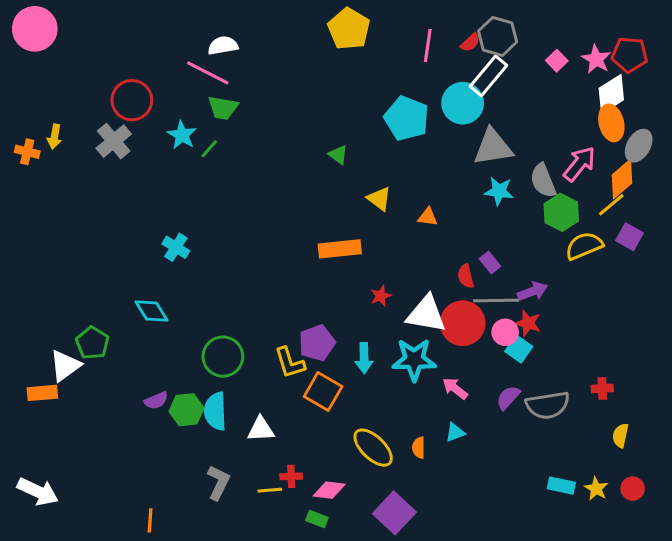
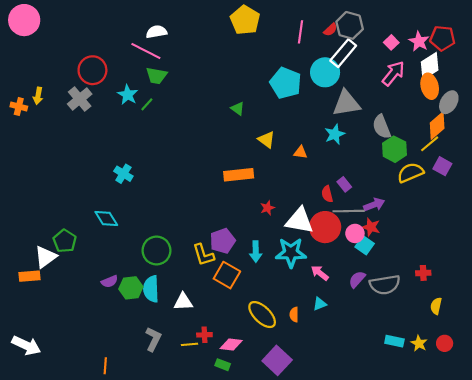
pink arrow: (579, 164) -> (393, 73), moved
cyan star: (499, 191) -> (335, 134), moved, turned -30

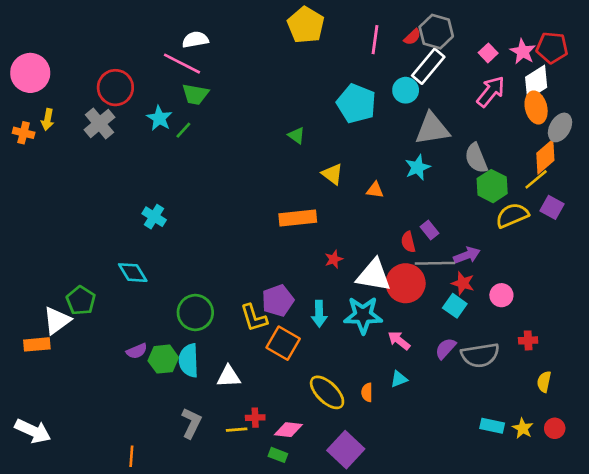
pink circle: (24, 20) -> (30, 73), moved
cyan circle: (325, 72) -> (406, 90), size x0.7
pink circle: (355, 233) -> (501, 295), moved

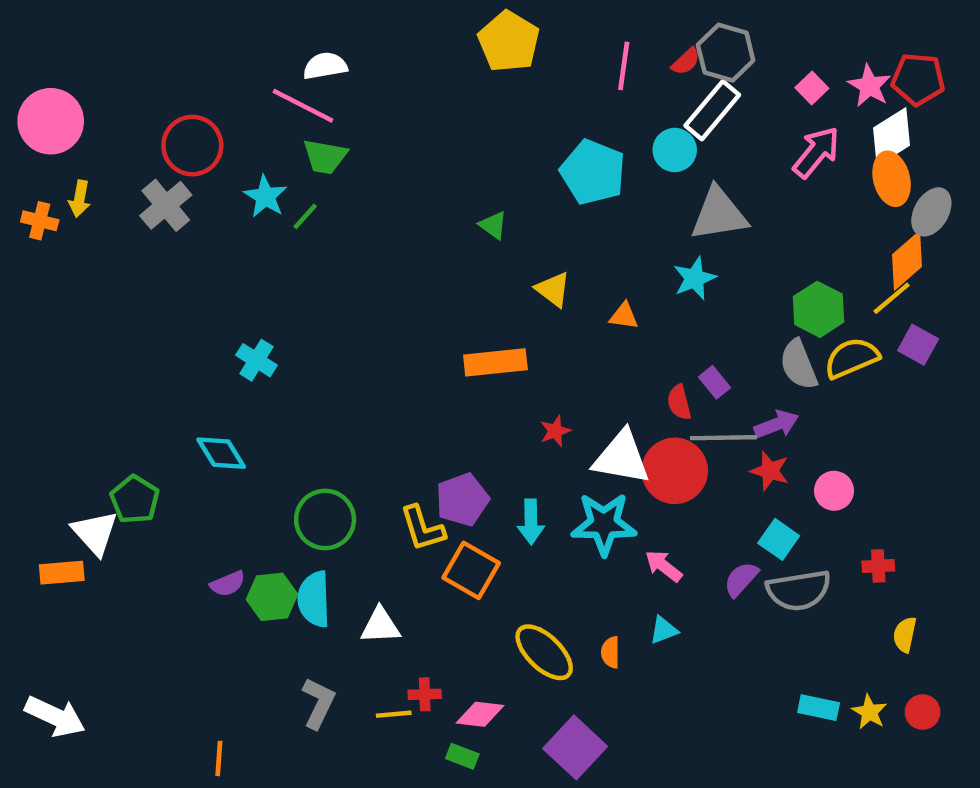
gray semicircle: (476, 158) -> (799, 365), moved
cyan square: (455, 306) -> (779, 539), moved
white triangle: (57, 320) -> (95, 533), turned -36

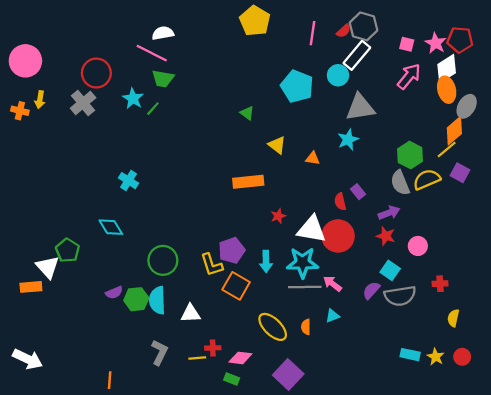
pink square: (812, 88) -> (407, 44), turned -32
gray line: (723, 438) -> (305, 287), moved

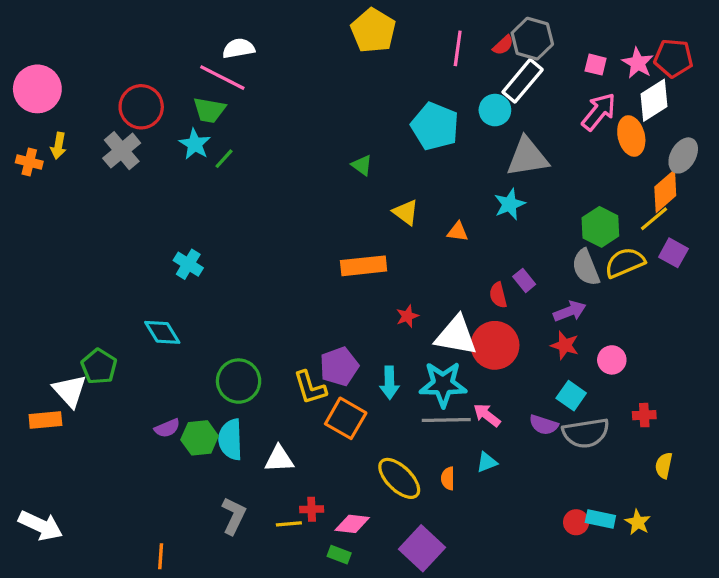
green trapezoid: (163, 79) -> (209, 110), moved
orange ellipse: (447, 90) -> (631, 136), moved
purple semicircle: (371, 290) -> (544, 425), turned -114
red circle: (462, 357) -> (576, 522), moved

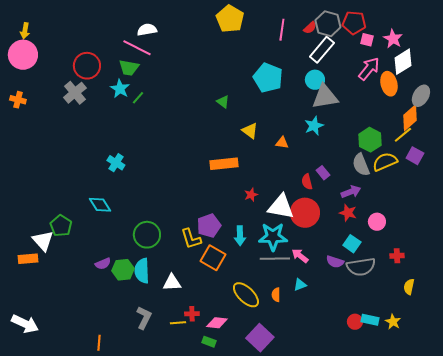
red pentagon: (673, 58) -> (354, 23), moved
cyan circle: (495, 110) -> (315, 80), moved
yellow arrow: (58, 146) -> (25, 31), moved

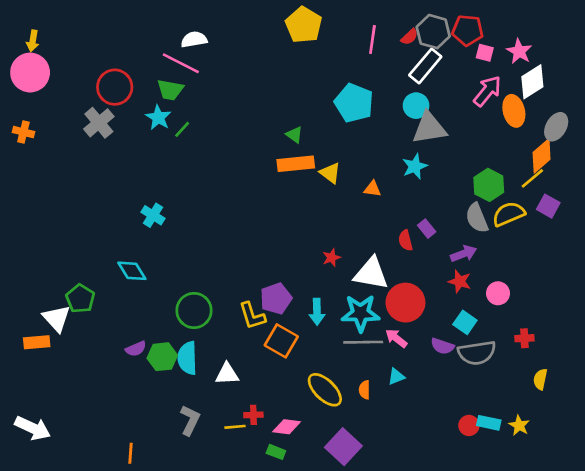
orange rectangle: (224, 164) -> (296, 164), moved
red circle: (305, 213) -> (405, 303), moved

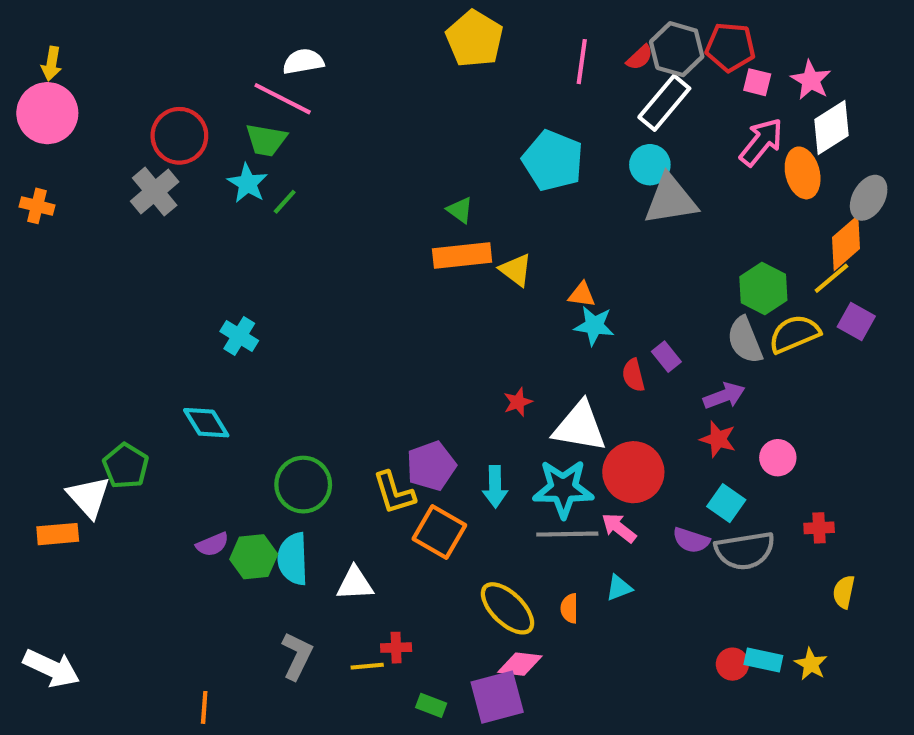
cyan star: (415, 166) -> (594, 326), moved, turned 30
pink diamond: (287, 427) -> (520, 664), moved
purple square: (343, 447) -> (497, 697), moved, turned 32

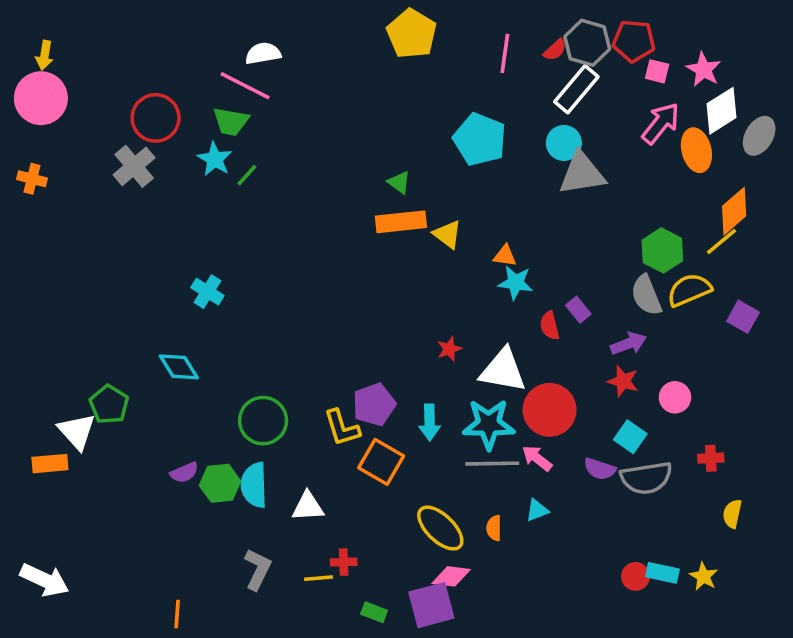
gray ellipse: (869, 198) -> (759, 136), moved
purple square: (856, 322) -> (743, 317), moved

